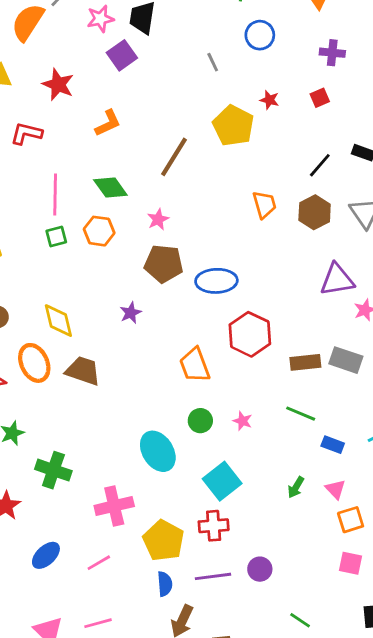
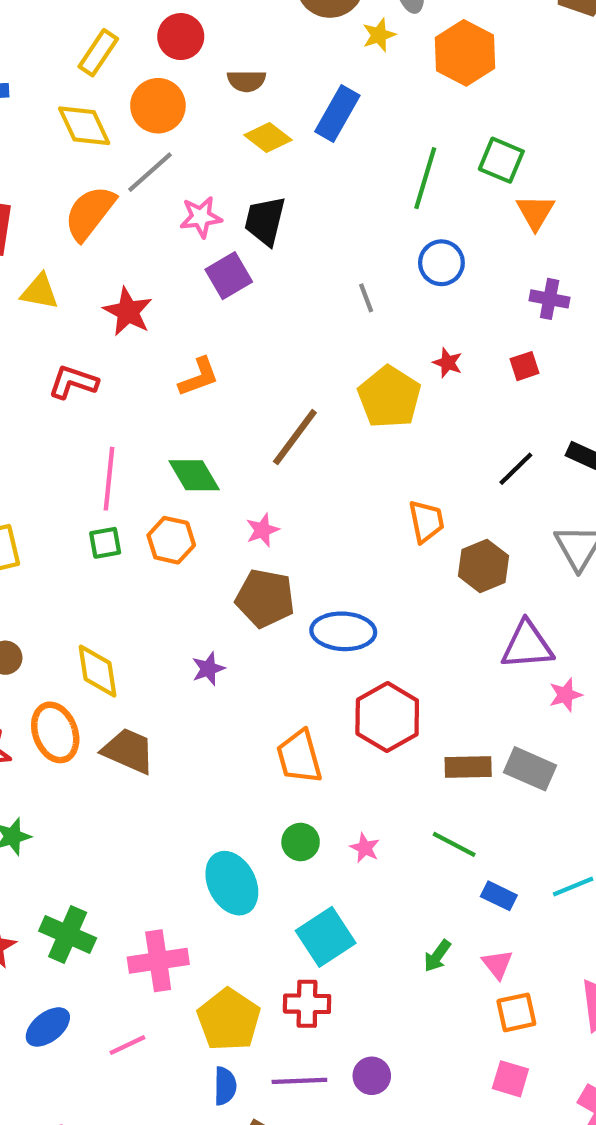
brown hexagon: (315, 212) -> (483, 566), moved
green cross: (53, 470) -> (68, 935), moved

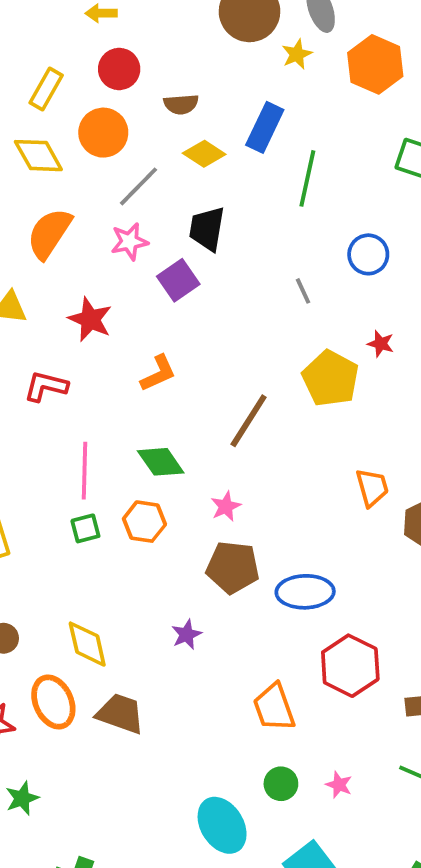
gray line: (150, 172) -> (138, 186), moved
green line: (425, 178) -> (307, 178), moved
pink star: (201, 217) -> (129, 242), moved

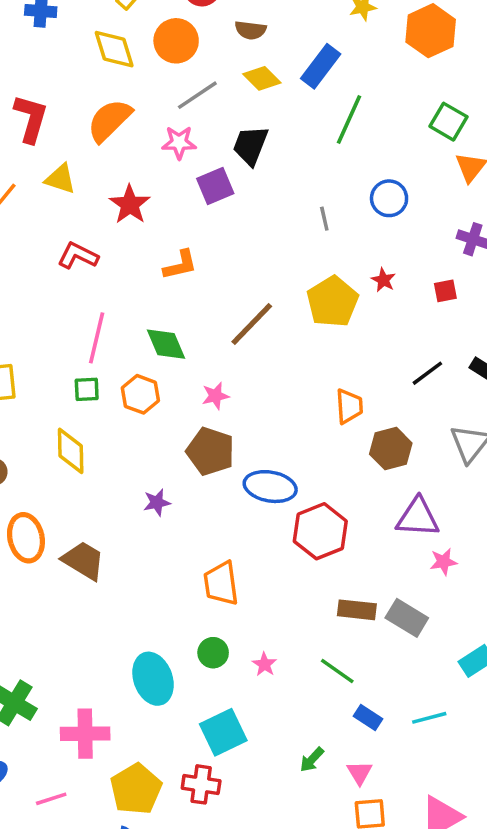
yellow diamond: (87, 644) -> (71, 451), moved
red hexagon: (350, 666) -> (320, 531), moved

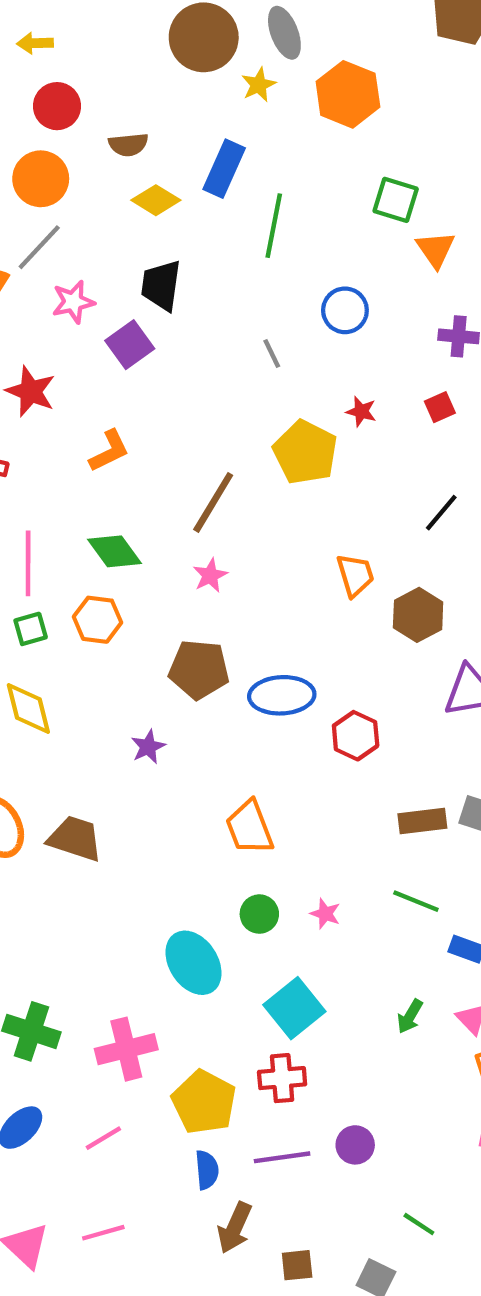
gray line: (197, 95) -> (39, 247), moved
pink star: (215, 396) -> (210, 575), moved
red hexagon: (320, 531) -> (356, 736), size x0.7

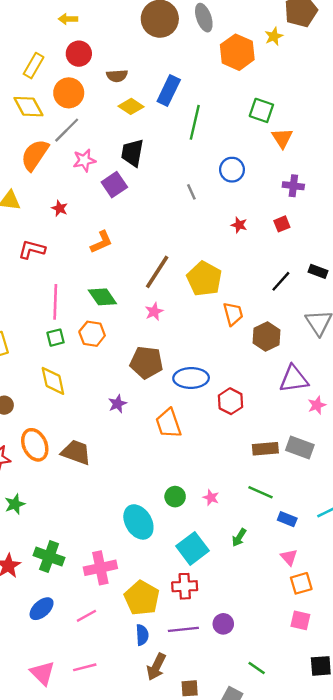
yellow star: (259, 85) -> (274, 36), moved
red star: (31, 391) -> (60, 208), size x0.6
yellow pentagon: (305, 452) -> (204, 279), moved
orange trapezoid: (250, 827) -> (168, 423), moved
green arrow: (410, 1016) -> (239, 537), moved

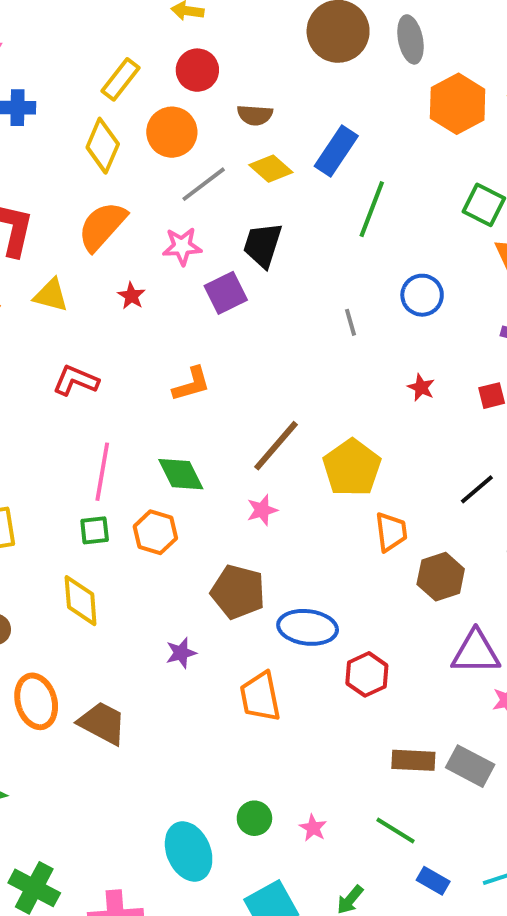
yellow diamond: (28, 107) -> (103, 146), turned 44
gray line: (67, 130) -> (204, 184), moved
red star: (60, 208) -> (131, 296), moved

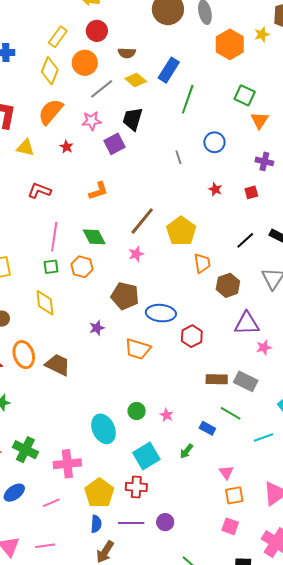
orange trapezoid: (260, 697) -> (138, 349), turned -60
green line: (395, 830) -> (231, 413), moved
blue rectangle: (433, 881) -> (207, 428), moved

